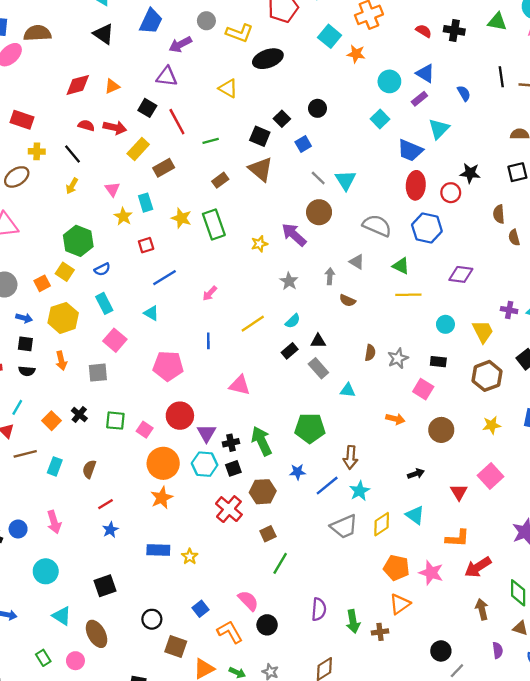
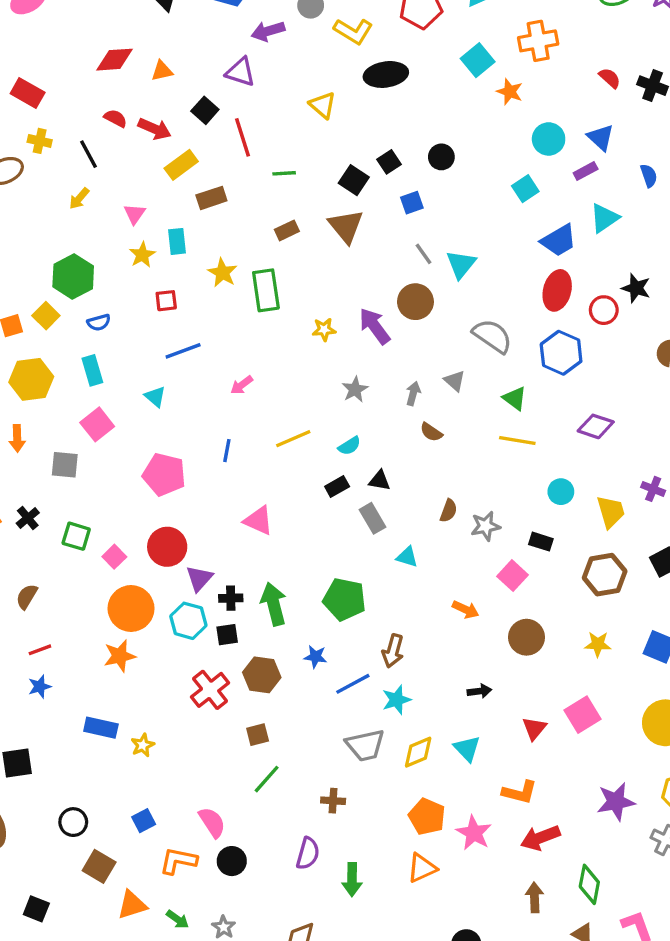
blue trapezoid: (410, 150) -> (559, 240), turned -64
orange L-shape: (230, 632) -> (178, 861), turned -60
brown cross: (380, 632) -> (333, 801), moved

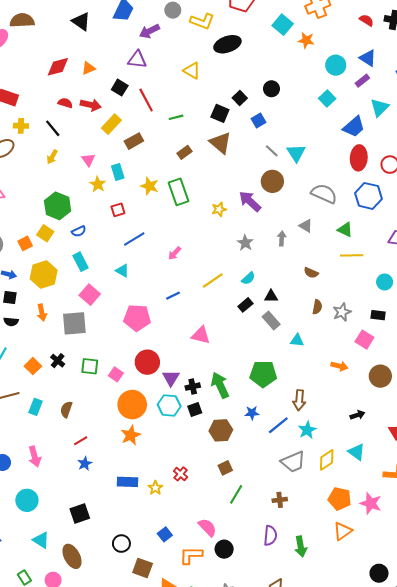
brown semicircle: (431, 432) -> (311, 273), moved
blue line: (227, 451) -> (173, 296), turned 64
gray square: (65, 465) -> (74, 323), size x1.4
red cross: (210, 690) -> (181, 474), moved, size x0.6

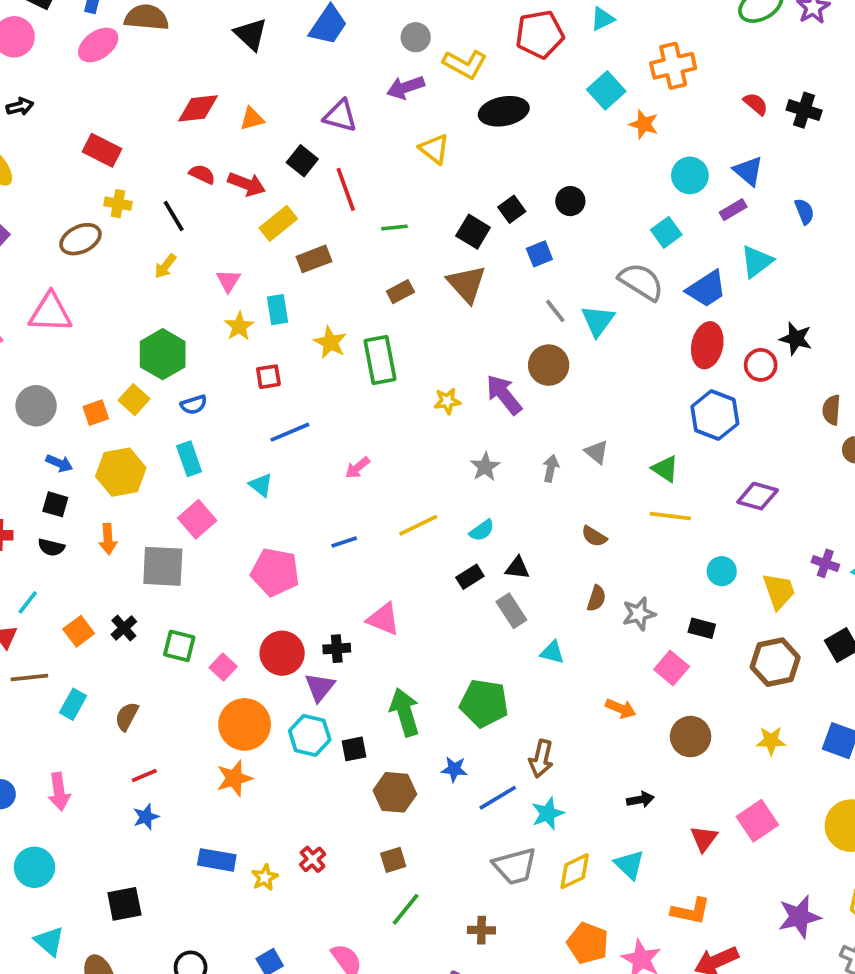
purple arrow: (149, 31) -> (406, 87), moved
gray semicircle: (324, 194) -> (641, 282), moved
black cross: (193, 387) -> (337, 649), moved

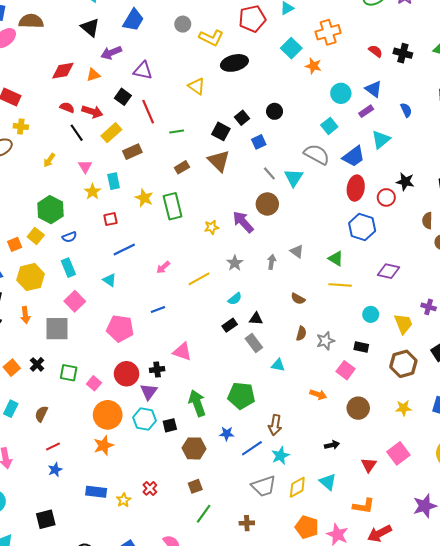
purple arrow: (406, 87) -> (111, 53), moved
black line: (174, 216) -> (77, 133), moved
yellow line: (418, 525) -> (199, 279), moved

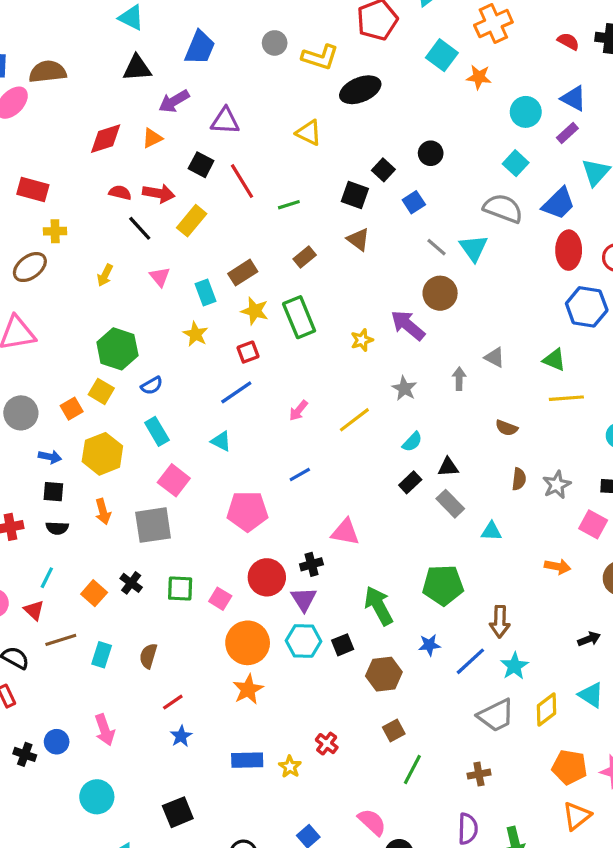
black triangle: (90, 27) -> (137, 68), turned -36
brown rectangle: (132, 152) -> (243, 273), moved
brown triangle: (219, 161) -> (358, 239), size x0.7
yellow star: (93, 192) -> (196, 334), moved
red square: (110, 219) -> (248, 352), moved

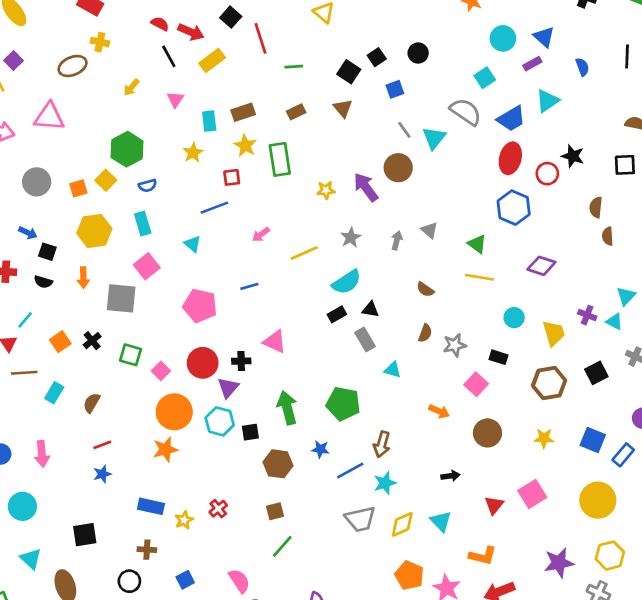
cyan semicircle: (412, 442) -> (347, 282), size x1.6
blue arrow: (50, 457) -> (28, 233), moved
brown cross: (479, 774) -> (147, 550), moved

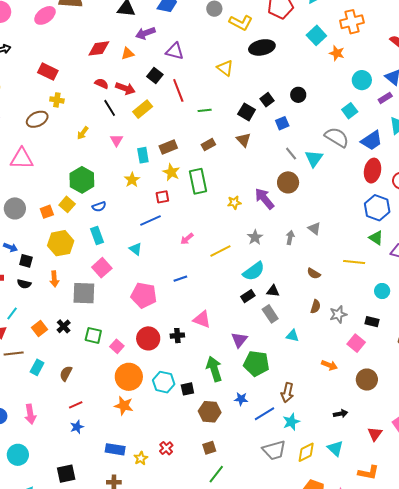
green triangle: (477, 244) -> (376, 238), moved
purple triangle: (228, 388) -> (239, 340), moved
orange star: (165, 449) -> (124, 406), turned 30

